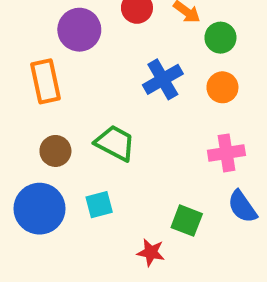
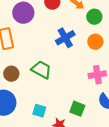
cyan square: (99, 205) -> (39, 111), moved, turned 32

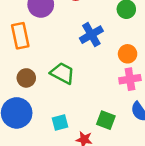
orange circle: (95, 42) -> (128, 54), moved
cyan square: (39, 111) -> (60, 123), turned -32

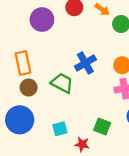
blue cross: (91, 35) -> (85, 63), moved
orange rectangle: (20, 36) -> (23, 63), moved

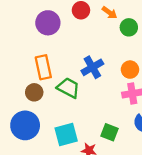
orange rectangle: (23, 63) -> (43, 67), moved
cyan square: (60, 129) -> (66, 135), size x1.5

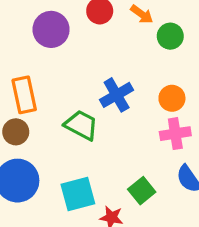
orange rectangle: (43, 67) -> (24, 95), moved
brown circle: (34, 92) -> (16, 132), moved
green square: (109, 132) -> (142, 191), turned 30

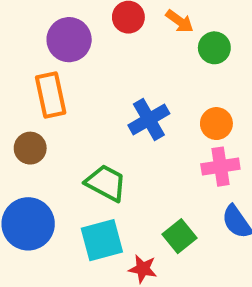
orange rectangle: (24, 95) -> (51, 95), moved
green trapezoid: (81, 125) -> (106, 183), moved
brown circle: (16, 132) -> (30, 148), moved

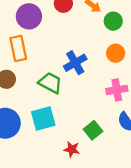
orange circle: (216, 124) -> (116, 53), moved
green trapezoid: (106, 183) -> (50, 83), moved
cyan square: (102, 240) -> (43, 118), moved

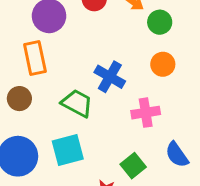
blue cross: (75, 63) -> (110, 77), turned -30
pink cross: (117, 90) -> (146, 113), moved

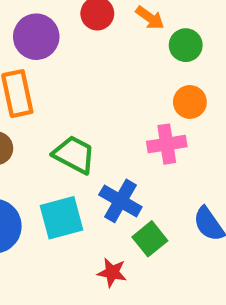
blue cross: (110, 77) -> (120, 201), moved
pink cross: (146, 113) -> (167, 144), moved

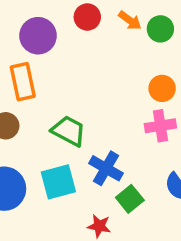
green circle: (186, 45) -> (160, 29), moved
pink cross: (167, 144) -> (160, 126), moved

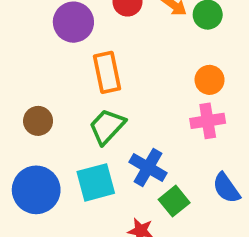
orange rectangle: (23, 82) -> (107, 72), moved
green trapezoid: (69, 131) -> (107, 126), turned -75

